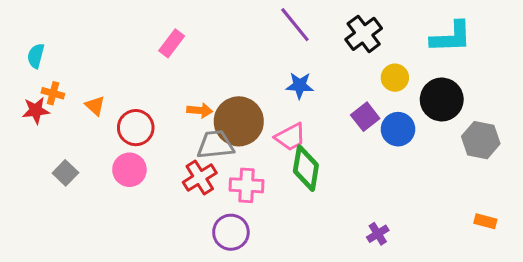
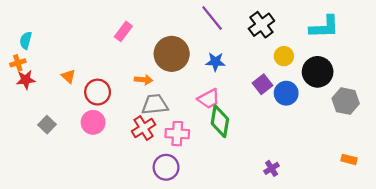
orange cross: (53, 93) -> (18, 63), moved, turned -32
brown circle: (239, 121) -> (172, 54), moved

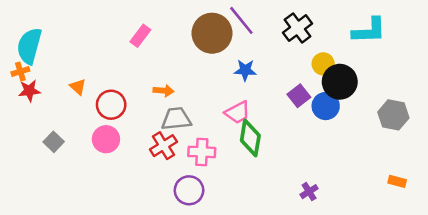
cyan semicircle: (26, 40) -> (29, 46), size x1.8
brown circle: (172, 54) -> (212, 33), moved
black circle: (318, 72) -> (340, 82), moved

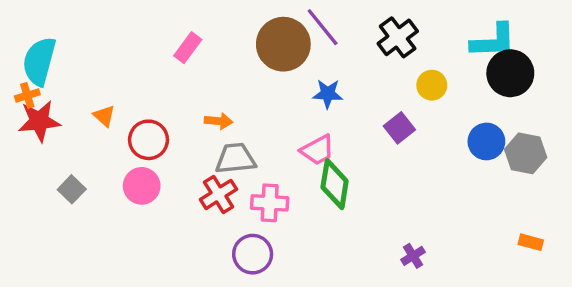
black circle: (340, 82) -> (510, 73), moved
red star: (29, 91) -> (39, 121), size x1.4
blue circle: (326, 106) -> (486, 141), moved

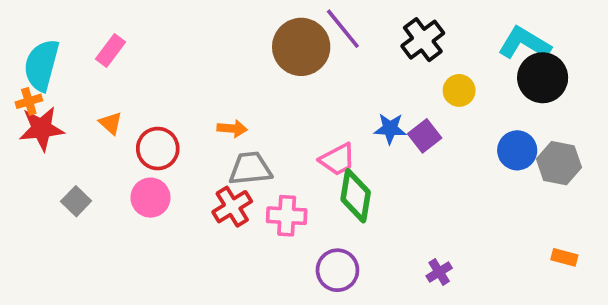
cyan L-shape: (493, 41) -> (524, 43), turned -147
pink rectangle: (188, 48) -> (111, 51), moved
blue star: (328, 94) -> (390, 129), moved
purple circle: (253, 254) -> (337, 270), moved

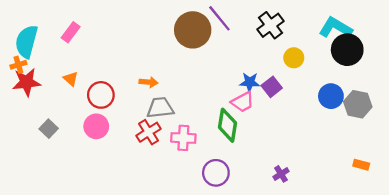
pink trapezoid: (337, 159) -> (243, 102), moved

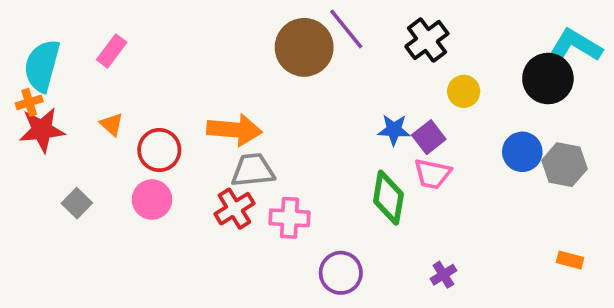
cyan L-shape: (336, 28) -> (575, 46), moved
orange arrow: (149, 82) -> (234, 130), size x1.8
pink trapezoid: (243, 102) -> (432, 174), moved, turned 40
green diamond: (228, 125) -> (388, 198), moved

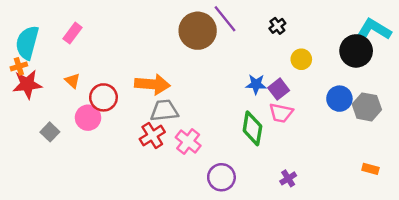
black cross: (427, 40) -> (277, 26), size x0.6
pink circle: (152, 200) -> (88, 118), moved
pink cross: (289, 218) -> (188, 141), turned 35

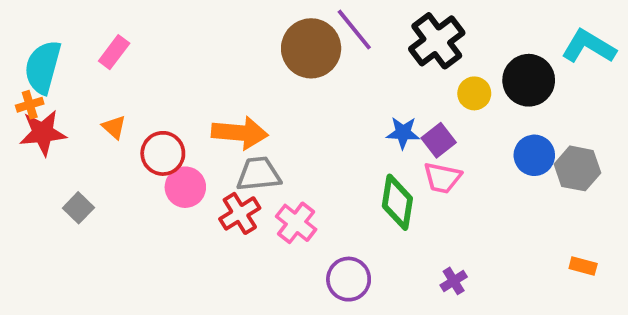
black cross: (277, 26) -> (437, 41), size x2.0
black circle: (356, 51) -> (529, 80), moved
pink circle: (88, 118) -> (185, 187), moved

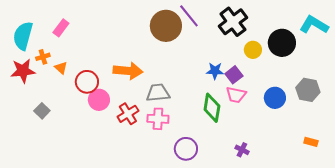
orange cross: (30, 105) -> (43, 57), moved
blue circle: (534, 155) -> (275, 98), moved
gray trapezoid: (259, 174) -> (158, 93), moved
pink cross: (296, 223) -> (158, 119), turned -35
purple cross: (454, 281) -> (242, 150), turned -32

